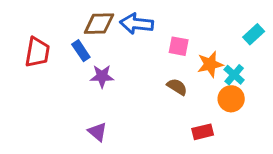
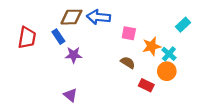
red rectangle: (203, 132) -> (146, 85), moved, turned 40

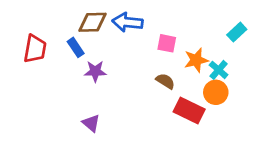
red rectangle: (146, 85) -> (189, 111), size x1.5

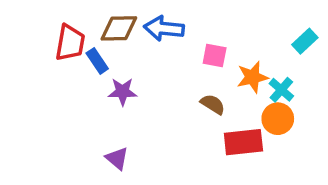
red trapezoid: (35, 49) -> (70, 43), moved
red rectangle: (189, 111) -> (243, 142), turned -32

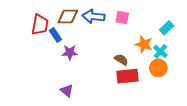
cyan rectangle: (305, 41) -> (167, 28), moved
pink square: (215, 55) -> (122, 17), moved
orange star: (252, 77) -> (144, 44), turned 30
red rectangle: (243, 142) -> (127, 76), moved

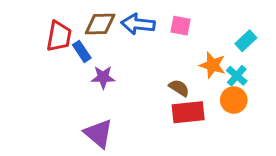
purple triangle: (67, 91) -> (98, 133), size x1.5

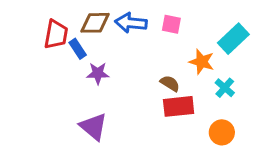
cyan rectangle: (246, 41) -> (233, 39), size x1.5
cyan cross: (237, 76) -> (225, 88), moved
orange circle: (234, 100) -> (222, 132), moved

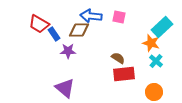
brown diamond: (95, 23) -> (79, 30), moved
red trapezoid: (56, 34) -> (39, 24), turned 110
orange star: (202, 62) -> (151, 43), moved

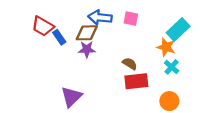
purple star: (68, 51) -> (87, 49), moved
purple triangle: (65, 88) -> (71, 97), turned 35

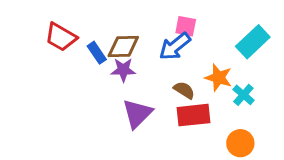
blue arrow: (100, 17) -> (175, 46), moved, turned -45
blue rectangle: (59, 37) -> (97, 53), moved
orange star: (166, 47) -> (218, 78), moved
purple triangle: (71, 97) -> (137, 114), moved

